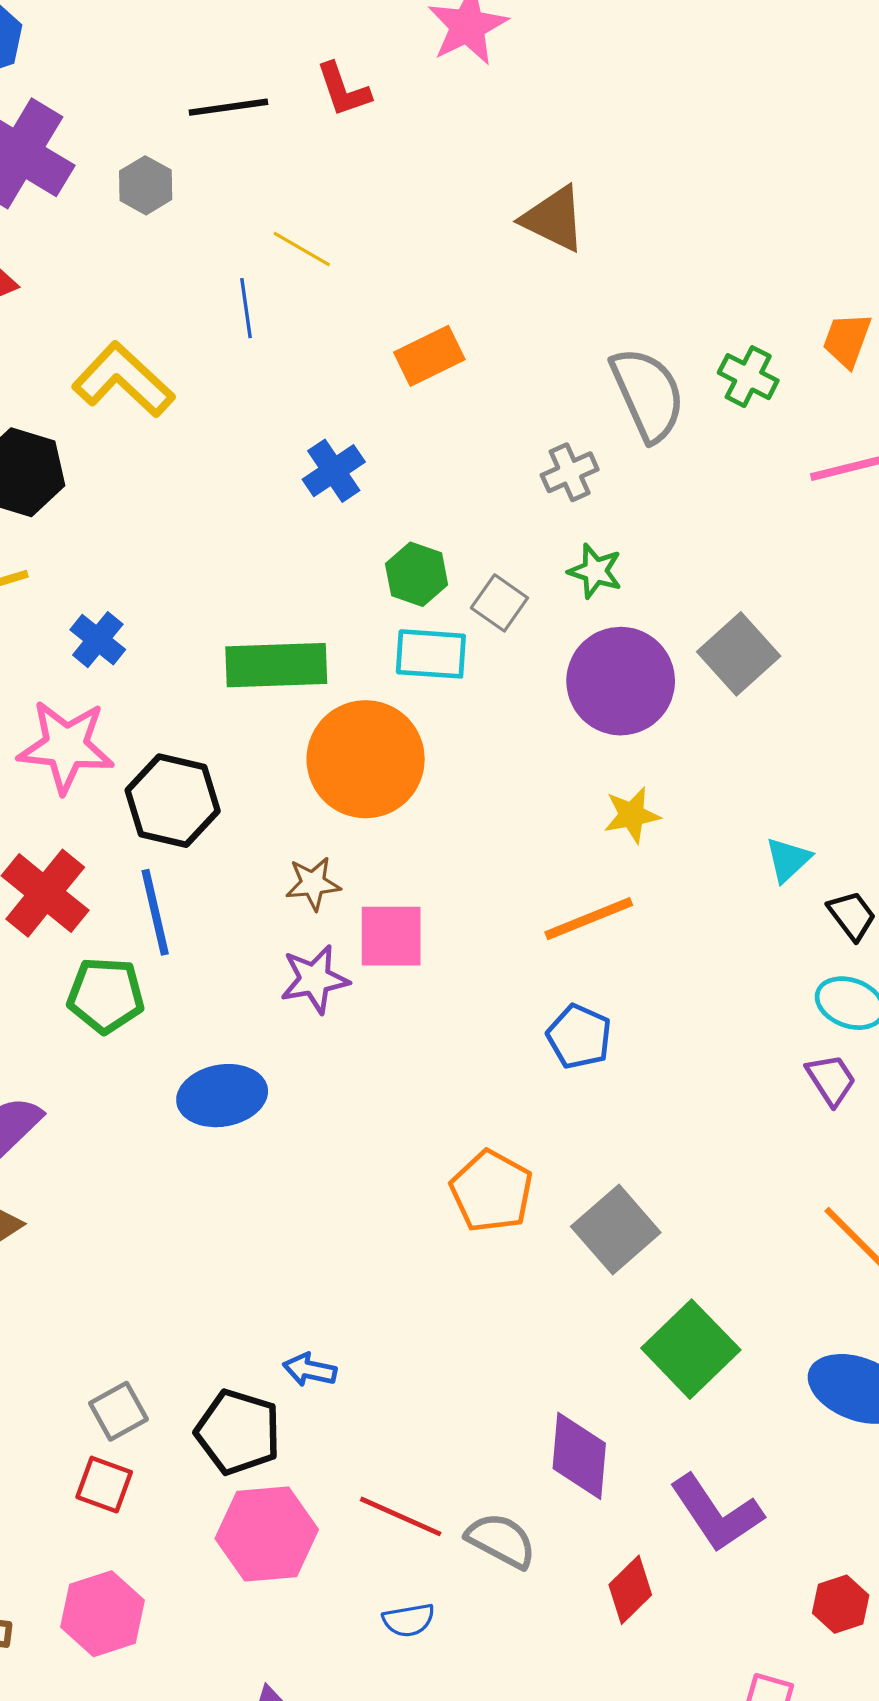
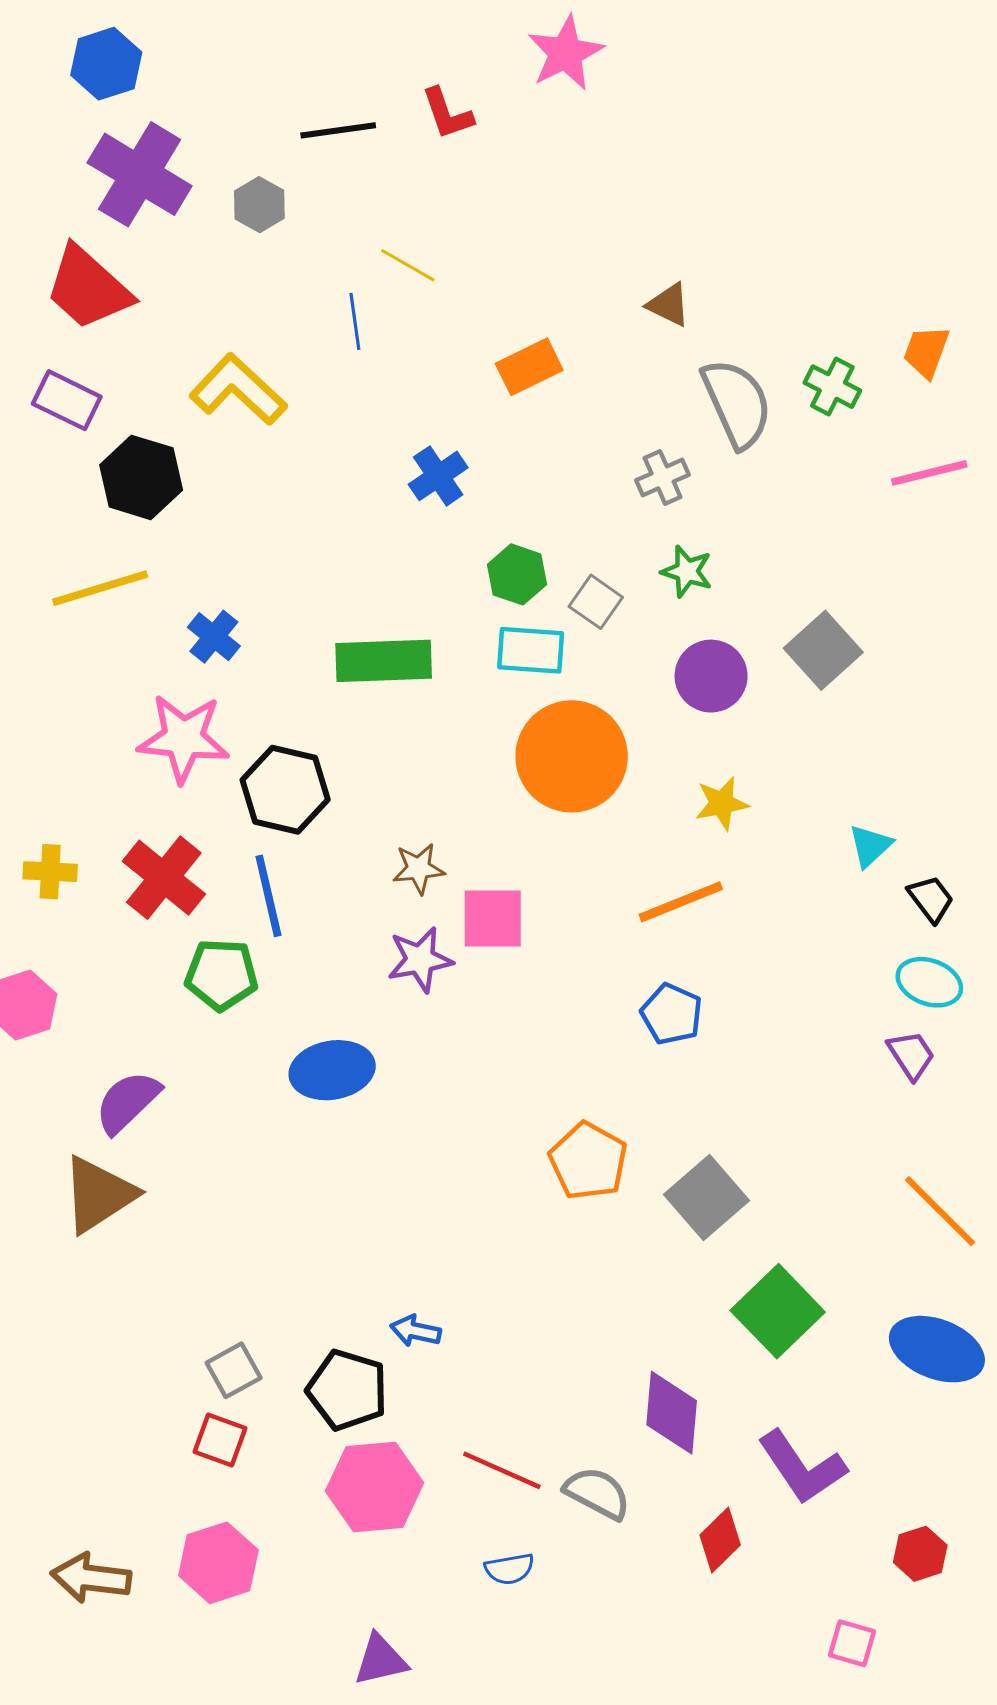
brown triangle: (554, 219) -> (669, 305), moved, size x0.7
purple circle: (621, 681) -> (711, 676), size x0.7
orange circle: (366, 759) -> (572, 756), moved

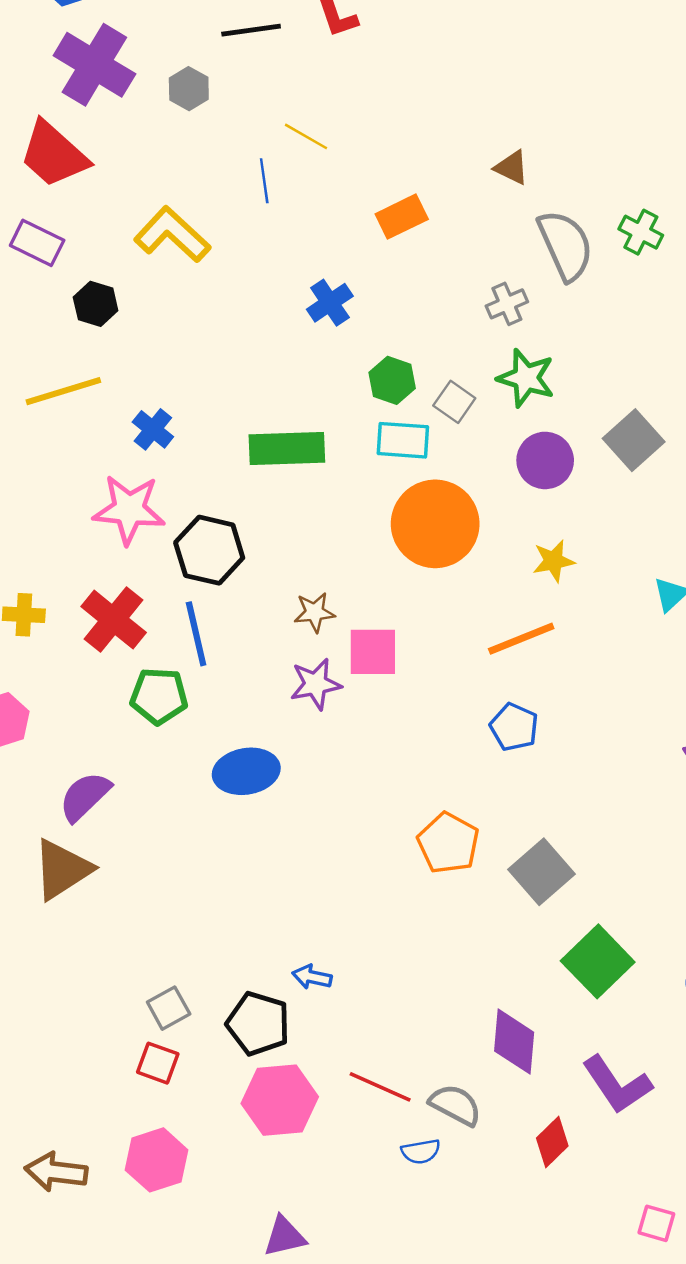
black hexagon: (141, 477) -> (96, 304), size x0.7
green star: (687, 571) -> (526, 378), size x1.4
blue semicircle: (509, 1569) -> (421, 1152), moved

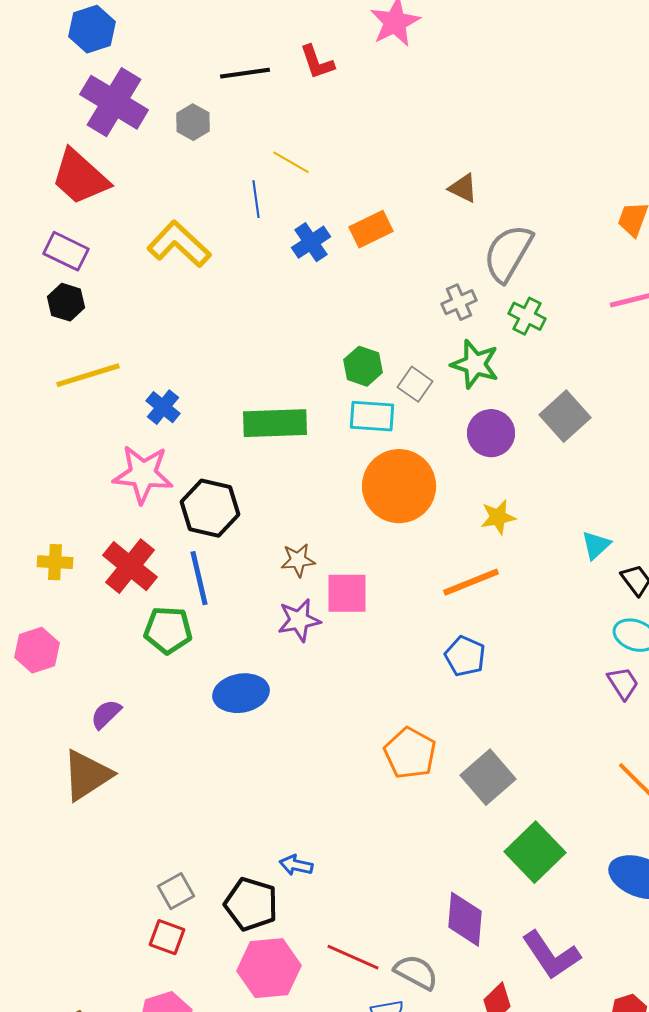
green cross: (641, 232) -> (527, 316), moved
gray semicircle: (565, 245) -> (508, 253), turned -126
blue cross: (330, 303) -> (311, 242), moved
black hexagon: (96, 304) -> (66, 302), moved
purple semicircle: (85, 796) -> (106, 714), size x0.7

